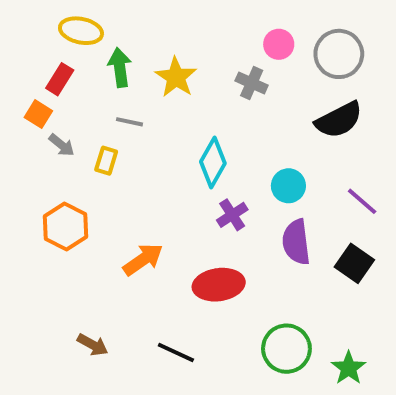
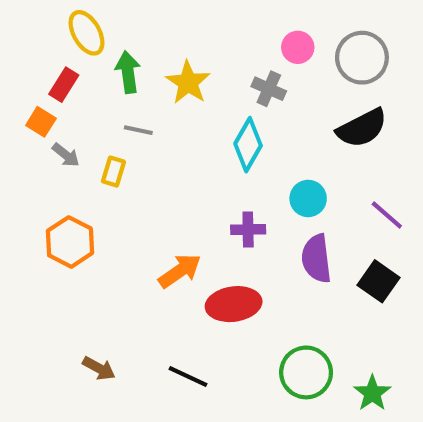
yellow ellipse: (81, 31) -> (87, 33), turned 48
cyan diamond: (213, 163) -> (248, 145), moved
purple cross: (232, 215) -> (248, 230), turned 32
orange arrow: (143, 259) -> (180, 271), moved

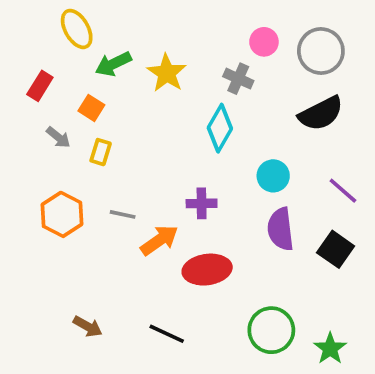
green arrow: (128, 72) -> (113, 64), turned -108
red rectangle: (64, 85) -> (40, 86), moved
orange square: (41, 122) -> (91, 108), moved
gray line: (138, 130) -> (123, 214), moved
purple cross: (248, 230) -> (202, 203), moved

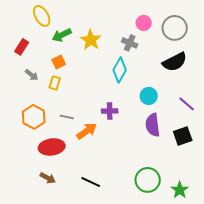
orange square: (91, 108) -> (59, 62), moved, turned 32
black square: (336, 249) -> (183, 136), turned 36
red ellipse: (207, 270) -> (52, 147), moved

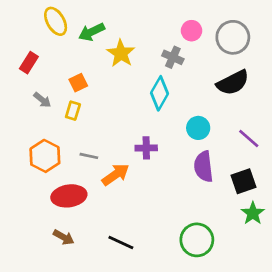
green arrow: (62, 35) -> (92, 32), moved
green star: (180, 190) -> (253, 213), moved

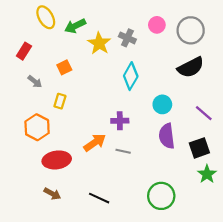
gray cross: (173, 57) -> (127, 38), moved
yellow rectangle: (73, 111) -> (60, 101), moved
gray line: (89, 156) -> (123, 151), moved

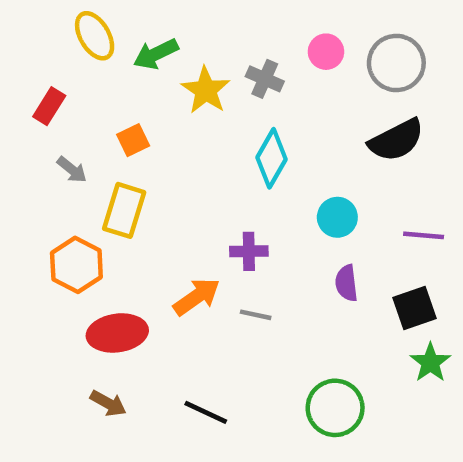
yellow rectangle: (60, 101) -> (124, 210), size x1.6
purple line: (204, 113) -> (424, 235), turned -36
purple semicircle: (167, 136) -> (346, 283), size x0.7

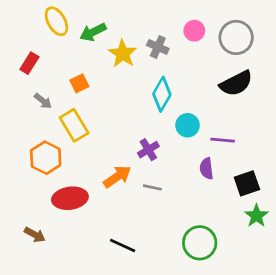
yellow rectangle: (124, 210) -> (74, 125), turned -48
cyan circle: (337, 217) -> (188, 125), moved
purple line: (424, 235) -> (223, 140), moved
purple cross: (249, 251) -> (148, 150), turned -30
brown arrow: (108, 403) -> (35, 235), moved

